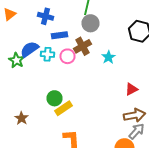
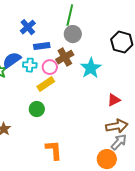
blue cross: (46, 16) -> (28, 27), turned 35
cyan star: (108, 57) -> (91, 68), size x1.5
yellow rectangle: (64, 108) -> (46, 84), moved

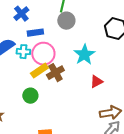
brown cross: (65, 57) -> (55, 73), moved
pink circle: (50, 67) -> (43, 54), size x1.5
red triangle: (114, 100) -> (96, 82), moved

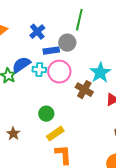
gray circle: (66, 21) -> (67, 43), moved
yellow rectangle: (39, 71) -> (55, 134), moved
brown cross: (55, 73) -> (84, 90), moved, turned -30

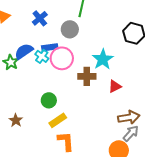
blue rectangle: (51, 51) -> (50, 47), moved
cyan cross: (39, 70) -> (42, 56), turned 32
brown cross: (84, 90) -> (87, 76), turned -30

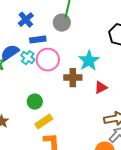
gray circle: (70, 29) -> (62, 23), moved
blue rectangle: (50, 47) -> (38, 40), moved

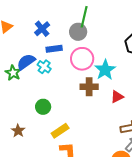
pink circle: (48, 60) -> (82, 59), moved
green circle: (35, 102) -> (43, 107), moved

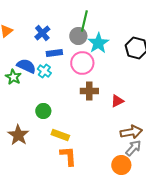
blue semicircle: (26, 62) -> (26, 66), turned 60
cyan star: (105, 70) -> (98, 43), moved
brown star: (18, 131) -> (18, 135), size x1.5
yellow rectangle: (60, 131) -> (60, 135), turned 54

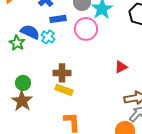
brown cross: (89, 91) -> (62, 73), moved
green circle: (43, 111) -> (23, 83), moved
yellow rectangle: (60, 135) -> (64, 90), moved

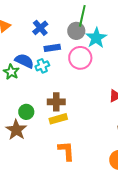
cyan cross: (48, 37) -> (42, 66), turned 32
green circle: (23, 83) -> (26, 112), moved
yellow rectangle: (64, 90) -> (58, 119), turned -36

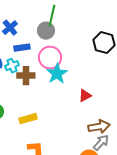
cyan star: (96, 38) -> (57, 74), moved
brown cross: (56, 102) -> (26, 76), moved

